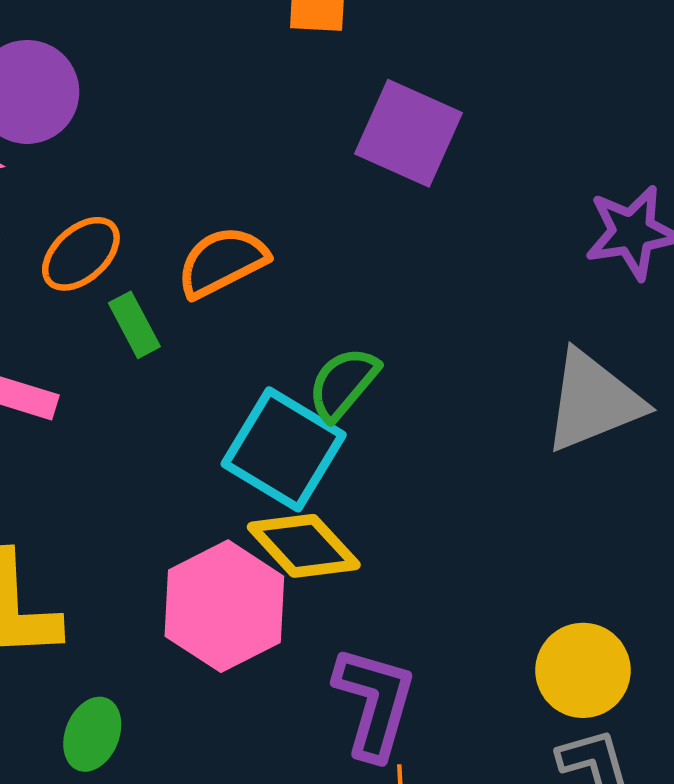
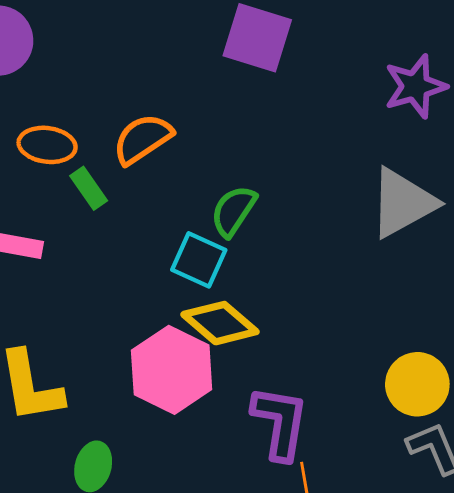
orange ellipse: (81, 254) -> (47, 145), turned 56
cyan square: (284, 449) -> (199, 260), size x0.7

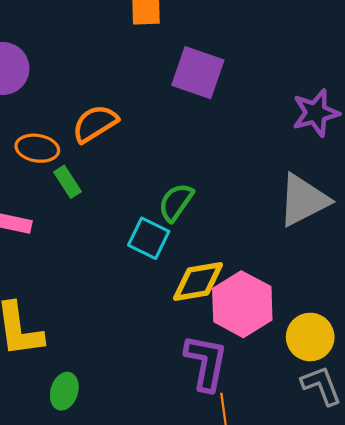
orange semicircle: (143, 139) -> (95, 124), moved
yellow diamond: (220, 323) -> (198, 281), moved, turned -52
pink hexagon: (172, 370) -> (242, 304), moved

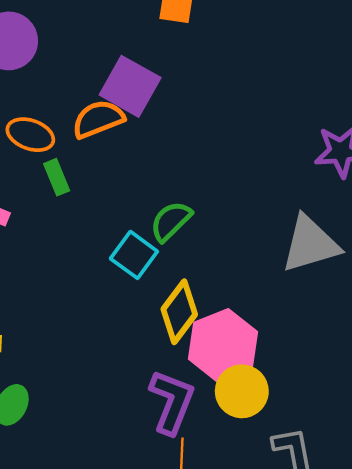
purple square: (198, 73) -> (130, 86), moved
yellow diamond: (198, 281) -> (179, 312), turned -54
yellow circle: (310, 337) -> (242, 391), moved

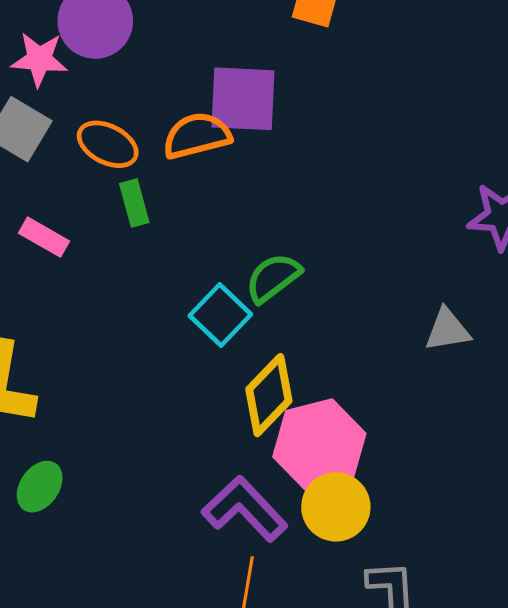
purple square: (130, 86) -> (243, 99), turned -34
gray triangle: (310, 244) -> (447, 330), size x0.6
purple L-shape: (172, 402) -> (245, 509), turned -72

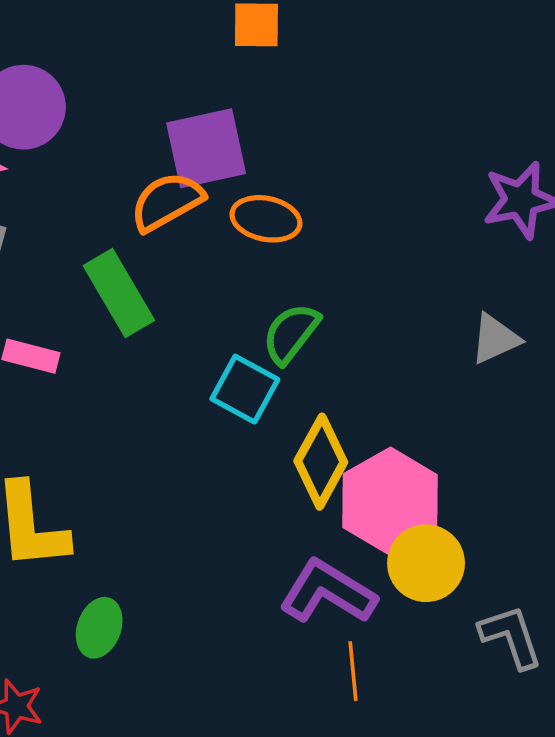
orange ellipse: (108, 144) -> (266, 219), moved
green rectangle: (134, 203) -> (119, 293), size x1.6

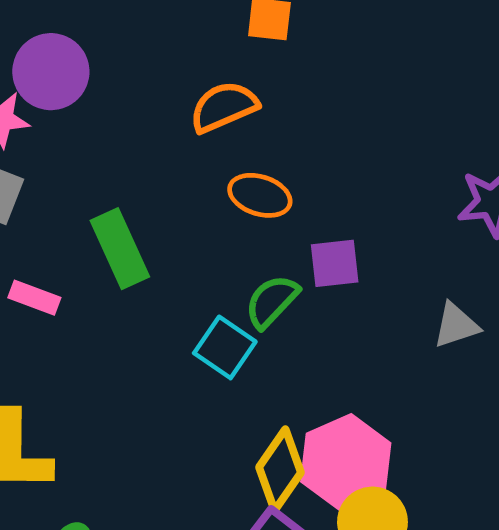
purple square: (206, 148) -> (335, 263), moved, size x0.7
orange semicircle: (167, 202) -> (224, 107), moved
yellow diamond: (321, 462) -> (280, 470), moved

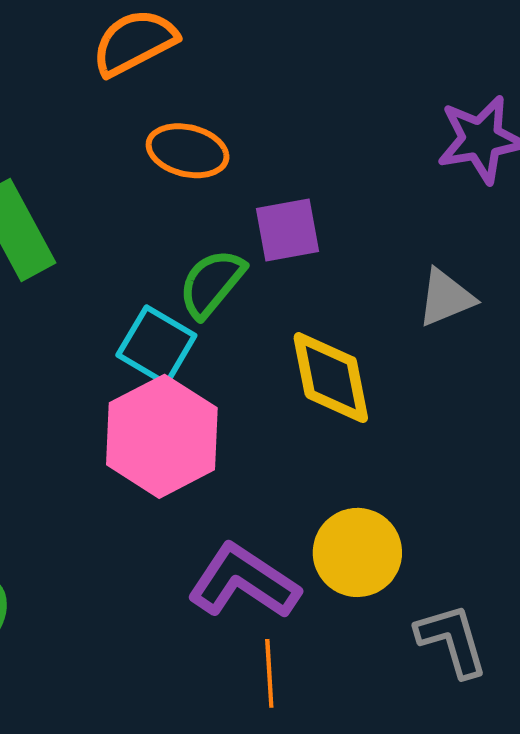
pink hexagon: (346, 462) -> (162, 436), moved
yellow diamond: (280, 470) -> (331, 378), moved, turned -42

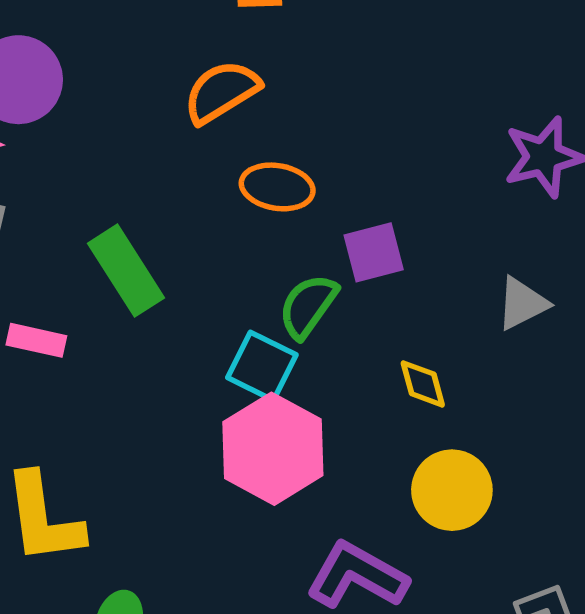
yellow diamond: (331, 378) -> (423, 384), size x0.6
yellow circle: (357, 552) -> (452, 490), moved

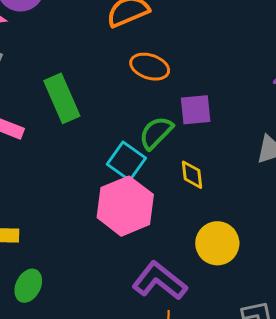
yellow diamond: (423, 384) -> (192, 175), moved

